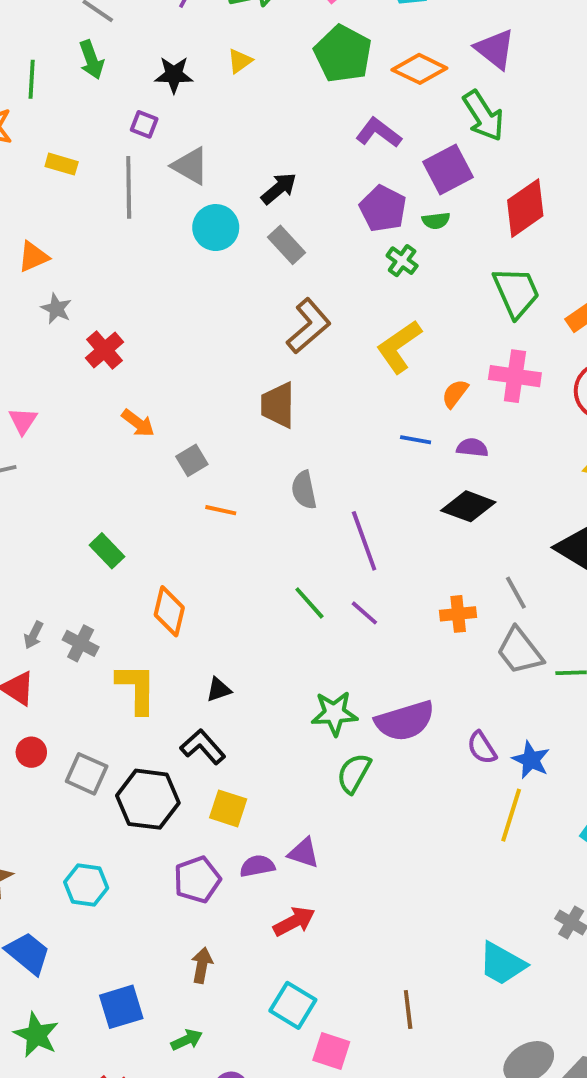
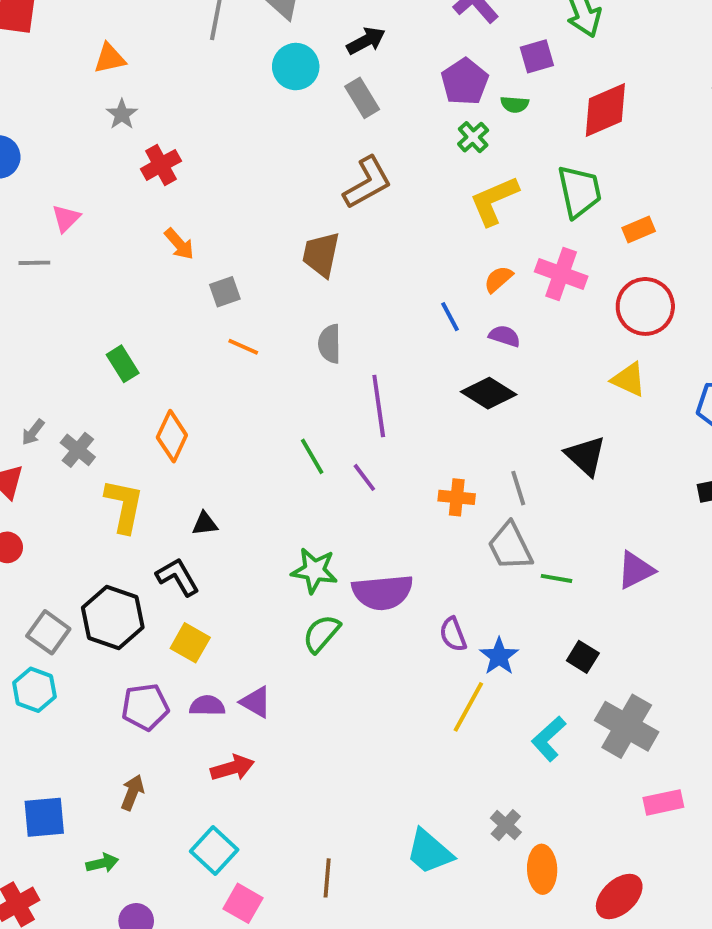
purple square: (448, 170) -> (537, 56), size x0.7
yellow L-shape: (399, 347) -> (494, 201), moved
blue line: (416, 440) -> (450, 317), turned 40
gray square: (87, 774) -> (48, 632), moved

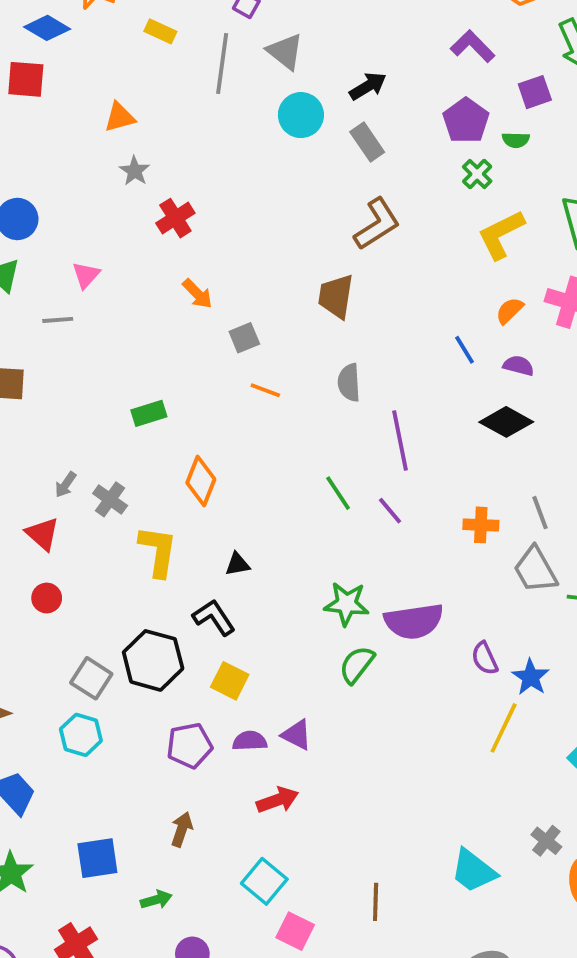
green rectangle: (123, 364) -> (149, 413), turned -72

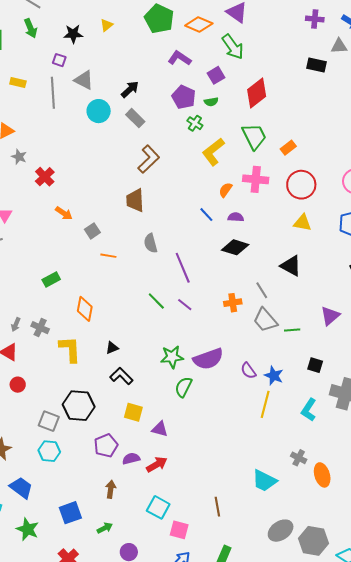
black L-shape: (214, 617) -> (121, 376), moved
yellow square: (230, 681) -> (133, 412), moved
purple semicircle: (250, 741) -> (131, 459), moved

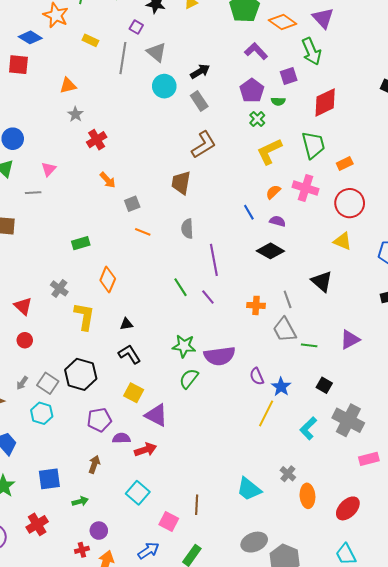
gray arrow: (16, 325) -> (22, 383), moved
purple triangle: (160, 429) -> (156, 415), size x1.4
pink square: (179, 530) -> (169, 521), moved

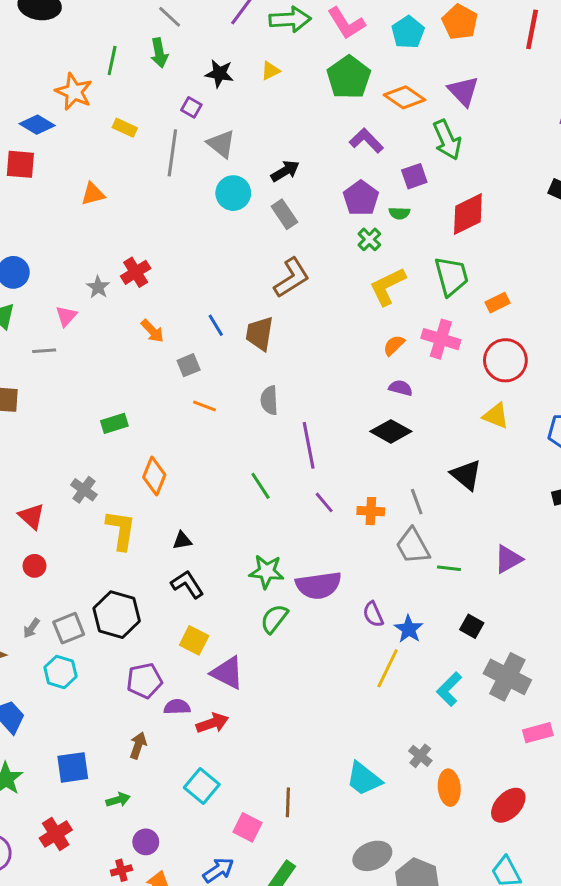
gray star: (75, 114) -> (98, 287), moved
blue line: (249, 212) -> (216, 325), moved
purple line: (208, 297) -> (324, 502), moved
gray square: (48, 383) -> (69, 628), turned 35

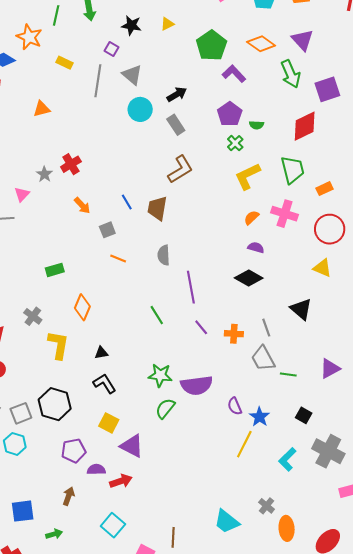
green pentagon: (349, 77) -> (212, 46), moved
purple square: (414, 176) -> (327, 89), moved, size x1.4

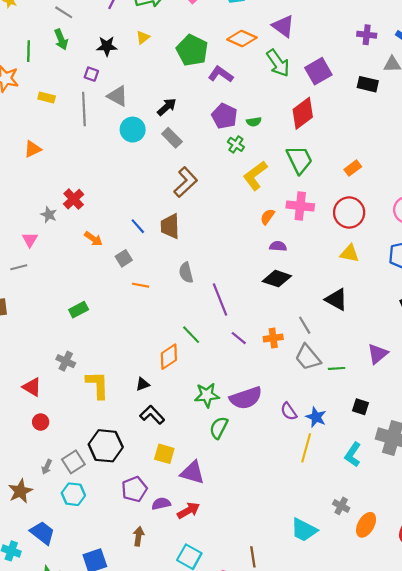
orange rectangle: (325, 189) -> (353, 168), moved
orange diamond: (82, 307) -> (169, 357), moved, turned 45
orange ellipse: (287, 528) -> (366, 525), turned 45

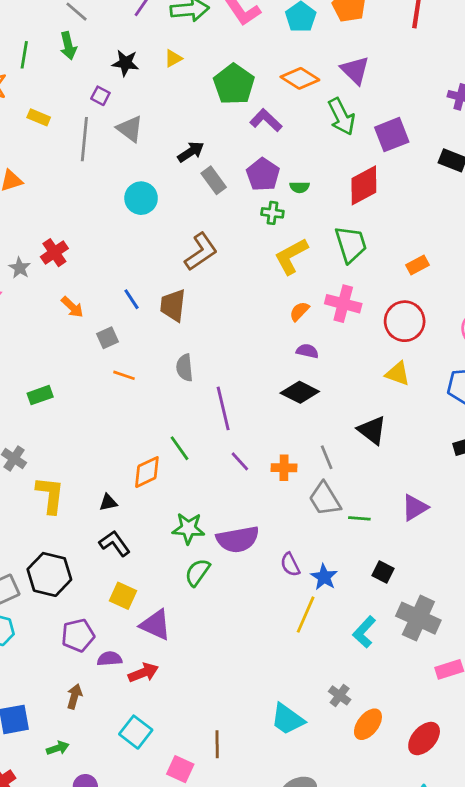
cyan circle: (133, 130) -> (141, 198), moved
gray rectangle: (172, 138) -> (214, 180), moved
green cross: (236, 144) -> (272, 213), turned -35

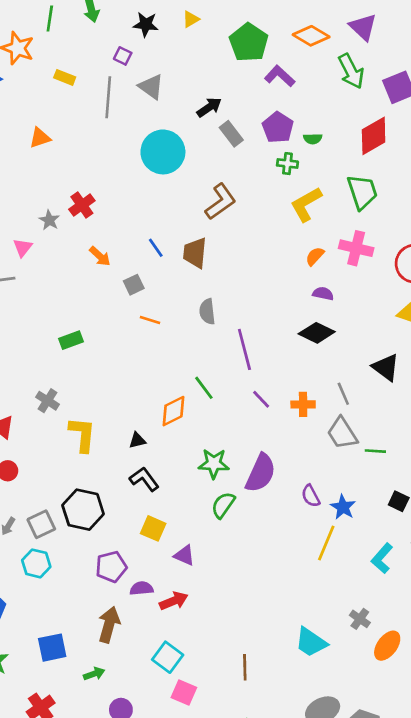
cyan circle: (141, 198) -> (163, 152), size x1.4
purple semicircle: (238, 539) -> (261, 473), turned -54
purple triangle: (156, 625) -> (184, 555), size x0.7
brown arrow: (74, 696) -> (109, 625), size x1.5
pink square: (180, 769) -> (184, 693), moved

